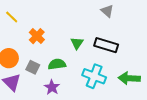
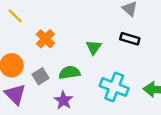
black rectangle: (106, 45) -> (130, 39), moved, size x0.7
gray square: (33, 67) -> (41, 76), turned 32

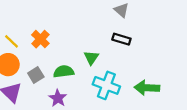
yellow line: (15, 16) -> (11, 41), moved
green triangle: (94, 47) -> (91, 58), moved

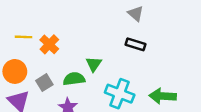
yellow line: (11, 41) -> (23, 37), moved, turned -42
green triangle: (91, 58) -> (94, 64), moved

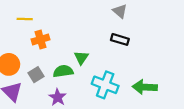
yellow line: (23, 37) -> (25, 19), moved
orange cross: (49, 44) -> (41, 39), turned 30

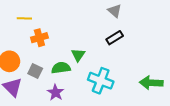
black rectangle: (120, 39) -> (115, 38), turned -49
gray square: (36, 75) -> (35, 71), turned -32
green arrow: (145, 87) -> (151, 83), moved

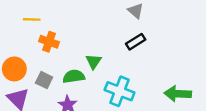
orange cross: (39, 38) -> (49, 42), turned 35

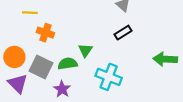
gray square: (44, 80) -> (41, 67), size x1.5
green arrow: (178, 94) -> (165, 59), moved

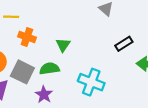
black rectangle: (123, 33) -> (124, 44), moved
green triangle: (85, 50) -> (63, 45), moved

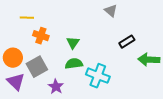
green semicircle: (49, 69) -> (74, 64), moved
gray square: (22, 72) -> (37, 67), turned 35

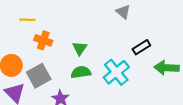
cyan cross: (98, 76) -> (116, 72), moved, turned 30

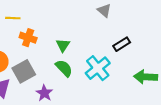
green arrow: (167, 68) -> (146, 77), moved
green semicircle: (81, 72) -> (64, 68), turned 54

